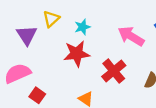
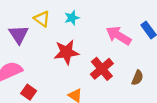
yellow triangle: (51, 19) -> (42, 19), turned -42
cyan star: (82, 27) -> (72, 18), moved

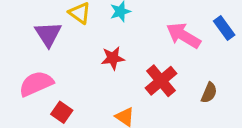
red star: (66, 52) -> (113, 58), size x0.7

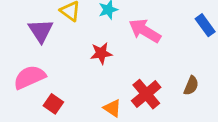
pink arrow: (183, 36) -> (145, 31), moved
red cross: (161, 81) -> (146, 94), moved

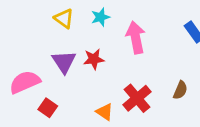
purple triangle: (41, 31) -> (64, 62), moved
pink arrow: (145, 31) -> (136, 37), turned 48

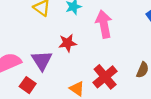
purple triangle: (64, 62) -> (42, 61), moved

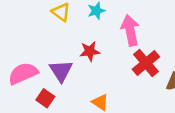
red cross: (105, 77) -> (146, 63), moved

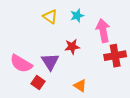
red cross: (146, 63) -> (115, 56), turned 30
pink semicircle: (23, 73) -> (21, 64), turned -125

